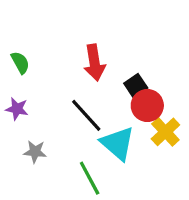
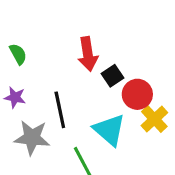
black square: (136, 86) -> (113, 76), moved
black line: (86, 115) -> (60, 110), moved, turned 30
gray star: (35, 152) -> (32, 138), size x1.6

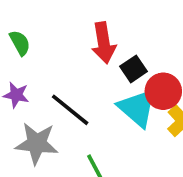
black line: (60, 110) -> (70, 110), turned -39
cyan triangle: (109, 130) -> (137, 108), moved

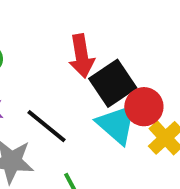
black square: (133, 69) -> (113, 83), size x1.6

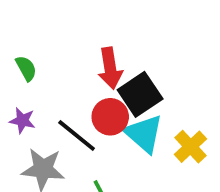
red circle: (144, 107) -> (110, 117), moved

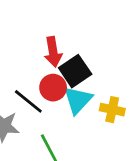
cyan triangle: (144, 134) -> (78, 100), turned 32
yellow cross: (191, 147) -> (112, 110), turned -35

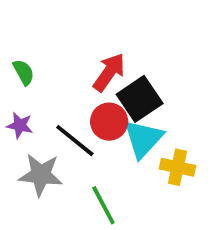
red arrow: (53, 52) -> (109, 72), turned -136
yellow cross: (112, 110) -> (178, 167), moved

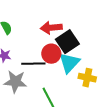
red arrow: (109, 72) -> (51, 28), turned -130
black line: (75, 141) -> (33, 64), turned -40

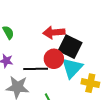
black square: (67, 42) -> (70, 47), turned -30

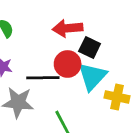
black square: (70, 47) -> (90, 47), size x0.7

